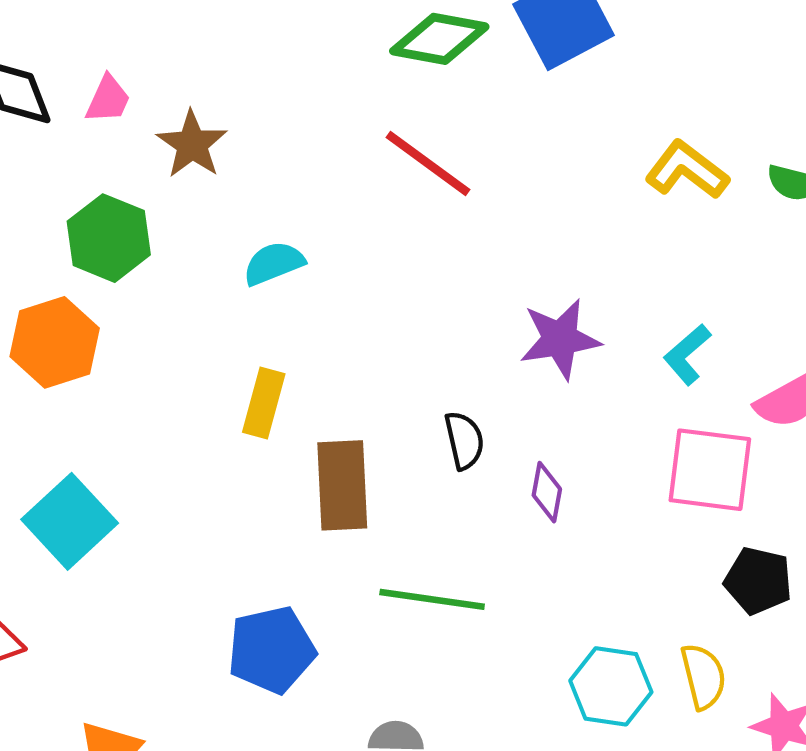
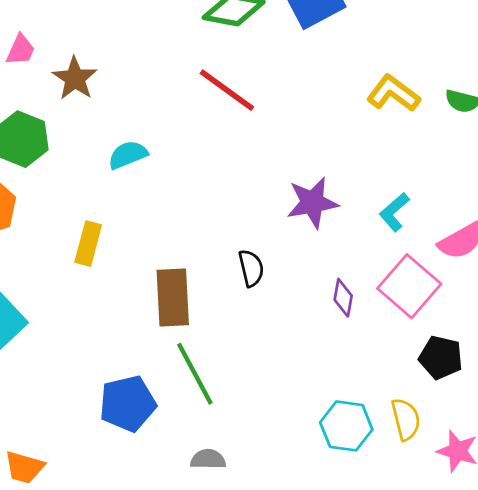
yellow rectangle: (264, 403) -> (88, 244), moved
pink square: (710, 470) -> (409, 286), turned 34
purple diamond: (547, 492) -> (343, 298), moved
green line: (432, 599) -> (195, 374), moved, turned 54

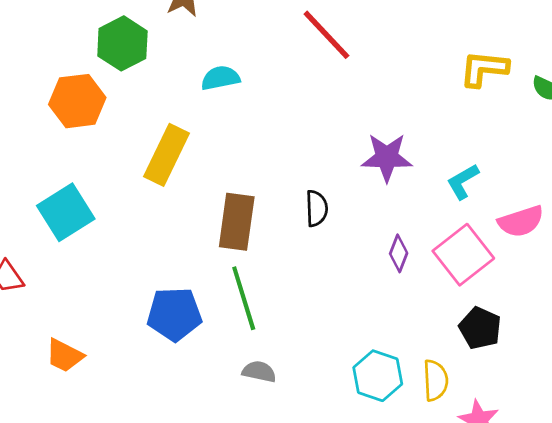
yellow L-shape: (393, 93) -> (484, 69), turned -42
yellow rectangle: (88, 244) -> (166, 155), size x1.4
gray semicircle: (208, 459) -> (259, 372), moved

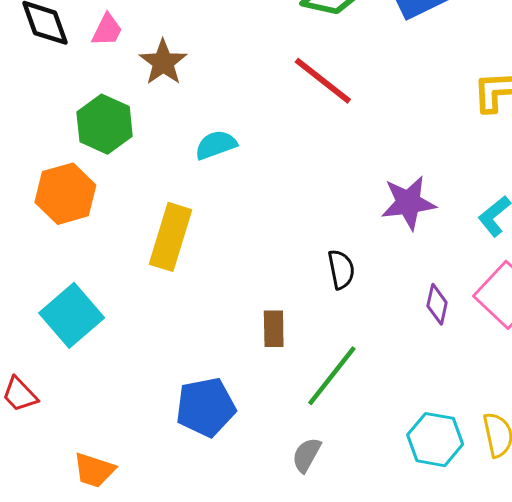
brown rectangle: (237, 222) -> (274, 329), moved, size x0.6
green line: (244, 298) -> (332, 376), moved, turned 64
gray semicircle: (259, 372) -> (307, 455), turned -64

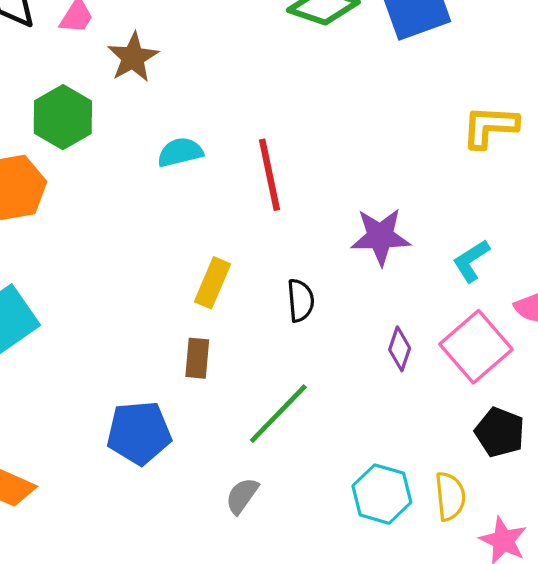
red line: (323, 81) -> (269, 175), moved, turned 34
yellow rectangle: (171, 237) -> (213, 283), moved, size x0.7
brown rectangle: (274, 329) -> (197, 358), moved

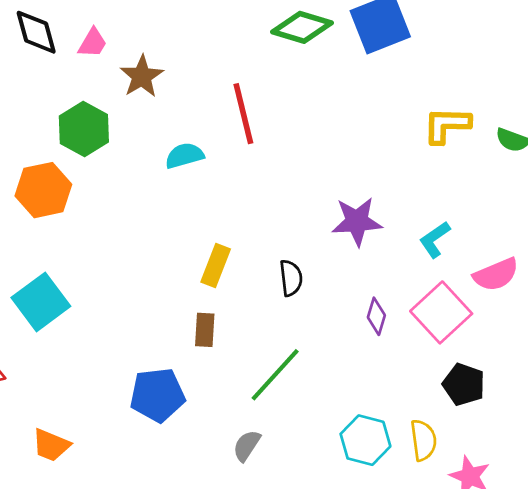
red line: (269, 175) -> (243, 114), moved

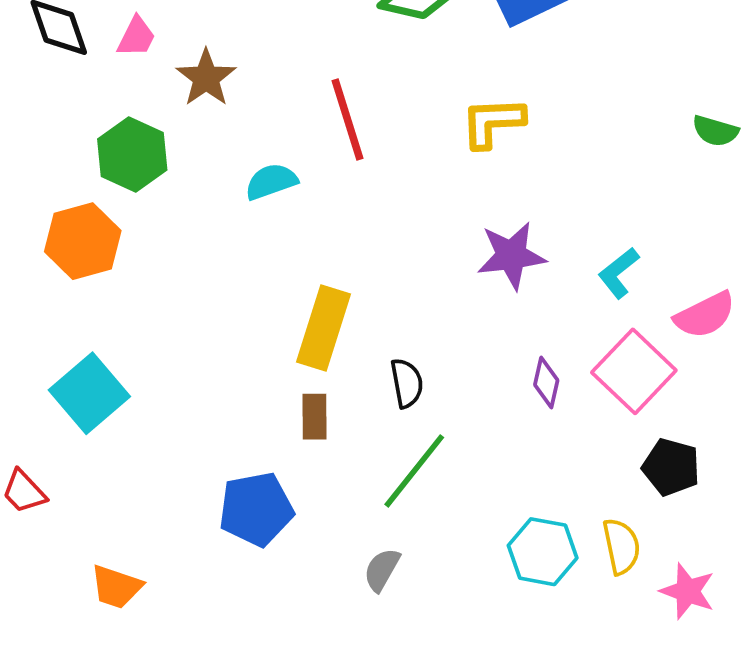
yellow L-shape: (447, 125) -> (493, 122), moved
yellow rectangle: (216, 265) -> (323, 328), size x1.4
black semicircle: (291, 278) -> (407, 383), moved

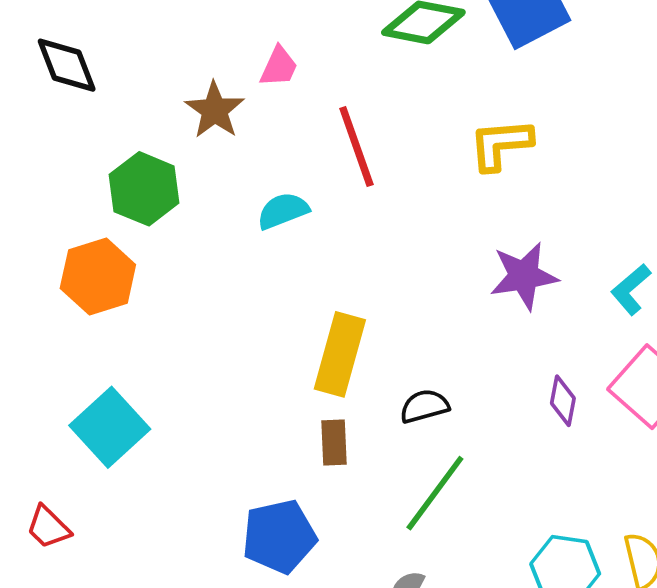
pink trapezoid: (136, 37) -> (279, 67), moved
black semicircle: (407, 383) -> (424, 406), turned -93

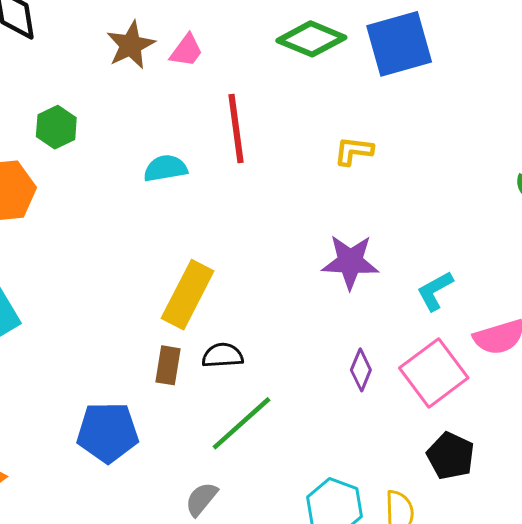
brown star: (215, 110) -> (131, 45), moved
yellow L-shape: (501, 144) -> (354, 151), size x0.7
green hexagon: (144, 189) -> (56, 127), size x0.7
black semicircle: (424, 406) -> (223, 355), moved

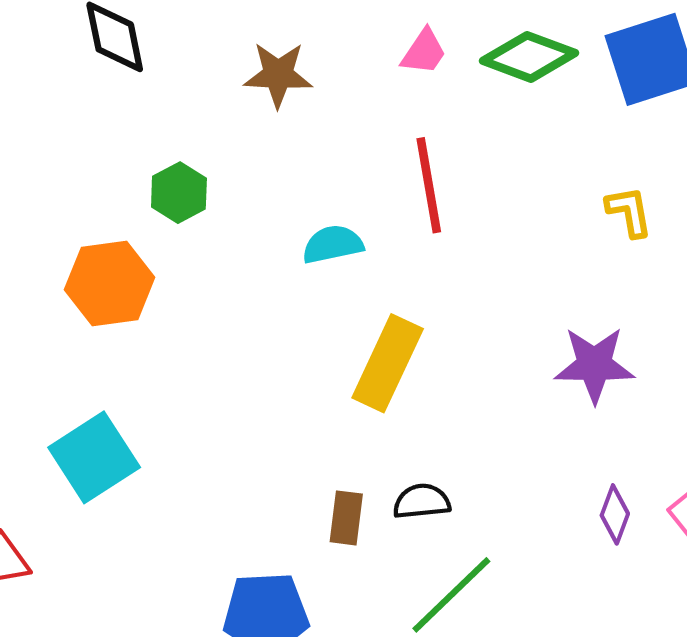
brown star: (131, 45) -> (278, 75), turned 30
pink trapezoid: (186, 51) -> (424, 52), moved
yellow L-shape: (354, 151) -> (629, 212), moved, turned 75
yellow rectangle: (188, 295) -> (388, 363), moved

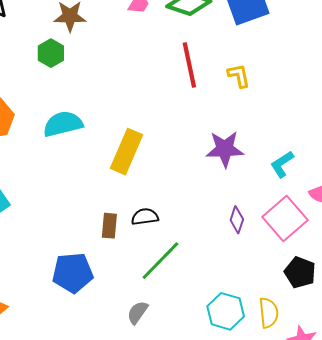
red line: (429, 185) -> (189, 65), moved
green hexagon: (179, 193) -> (51, 53), moved
cyan semicircle: (333, 244) -> (63, 124), moved, size x1.4

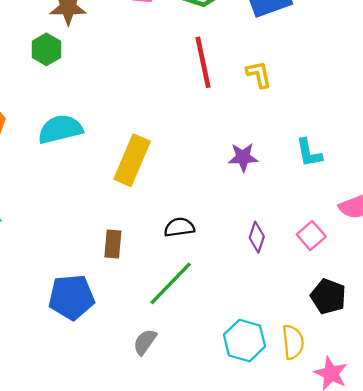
purple star: (225, 149) -> (243, 157), size x0.7
cyan L-shape: (282, 164) -> (309, 153), moved, turned -68
black semicircle: (145, 217) -> (179, 227), moved
pink square: (285, 219) -> (311, 236), size x0.6

